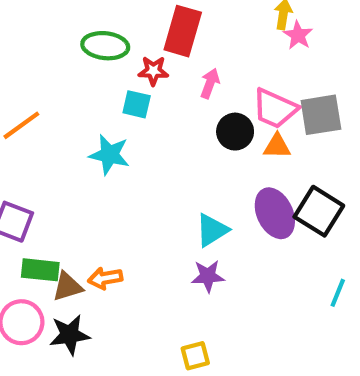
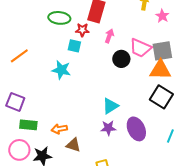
pink star: (298, 35) -> (162, 16), moved
orange triangle: (277, 146) -> (160, 70), moved, size x1.6
purple ellipse: (275, 213) -> (136, 129), moved
brown triangle: (67, 287) -> (73, 145), moved, turned 35

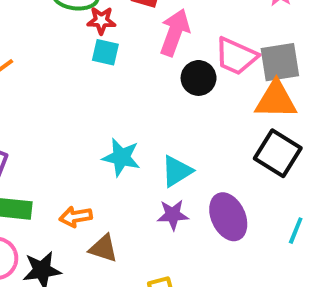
red star: (82, 30) -> (101, 21), moved
pink arrow: (109, 36) -> (175, 32), size x1.6
cyan star: (61, 70) -> (121, 157), moved

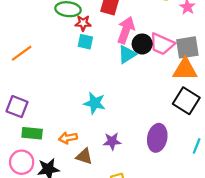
black circle: (199, 78) -> (142, 44), moved
cyan triangle: (177, 171) -> (127, 54), moved
purple star: (173, 215) -> (112, 141), moved
purple ellipse: (228, 217) -> (157, 138), turned 36

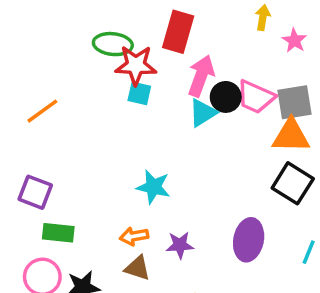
red star: (83, 23) -> (136, 65), size x1.6
orange arrow: (68, 138) -> (134, 236), moved

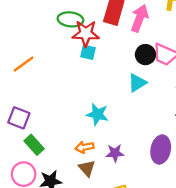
pink arrow: (201, 76) -> (140, 18), moved
cyan triangle: (203, 113) -> (137, 83), moved
green rectangle: (58, 233) -> (34, 145), turned 42
brown triangle: (138, 268) -> (87, 168), turned 30

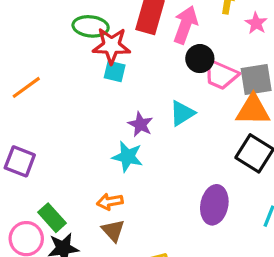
black circle: (145, 55) -> (200, 59), moved
green rectangle: (34, 145) -> (52, 218), moved
purple star: (115, 153) -> (140, 124), moved, turned 30

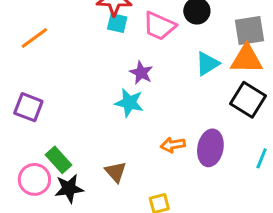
pink trapezoid: (221, 75) -> (159, 26), moved
cyan triangle: (182, 113) -> (207, 64), moved
orange arrow: (110, 202) -> (173, 145), moved

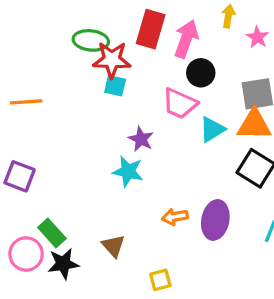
pink trapezoid: (159, 26) -> (180, 104), moved
orange line: (34, 38) -> (26, 102), turned 32

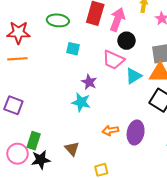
red star: (112, 60) -> (18, 33), moved
green rectangle: (52, 233) -> (34, 141), turned 60

